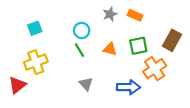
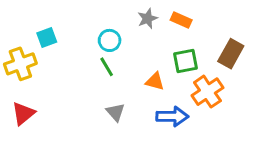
orange triangle: (110, 49) -> (155, 81), moved
yellow cross: (36, 62) -> (20, 64), moved

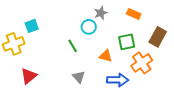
orange rectangle: (181, 20) -> (134, 14), moved
cyan circle: (110, 40) -> (89, 27), moved
red triangle: (23, 114) -> (29, 76), moved

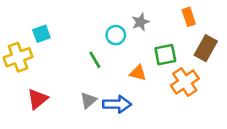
gray star: (101, 13) -> (141, 22), moved
orange rectangle: (134, 14) -> (189, 17), moved, turned 48
gray triangle: (79, 77) -> (88, 100), moved, turned 32
blue arrow: (118, 80) -> (117, 104), moved

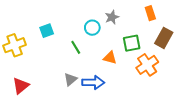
cyan square: (41, 34) -> (47, 31), moved
red triangle: (38, 99) -> (21, 86), moved

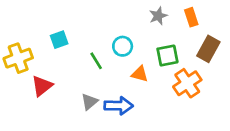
gray star: (112, 17) -> (158, 16), moved
cyan circle: (92, 28) -> (123, 46), moved
red triangle: (21, 86) -> (42, 86), moved

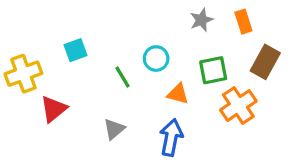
blue arrow: (119, 106) -> (171, 137), moved, turned -80

